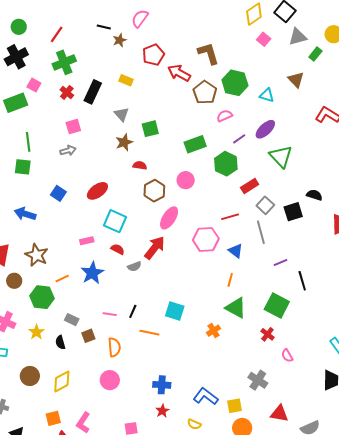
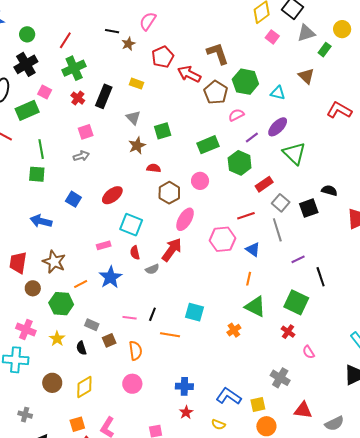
red semicircle: (118, 249) -> (135, 253), turned -128

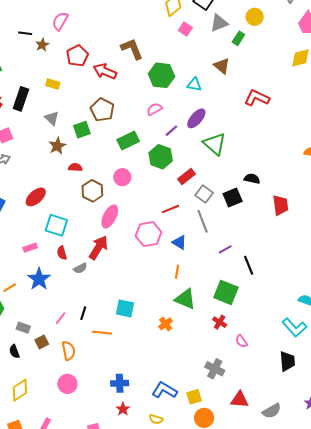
brown pentagon: (216, 92) -> (102, 110), moved
pink line: (130, 318) -> (61, 318), turned -56

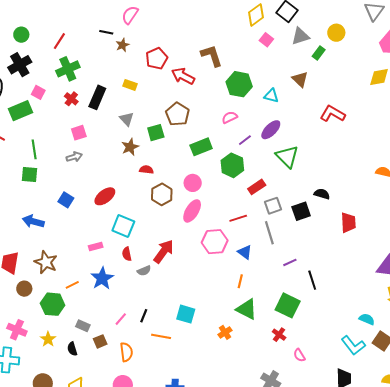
pink semicircle: (60, 21) -> (130, 15), moved
gray square: (204, 194) -> (273, 206), turned 30
pink ellipse: (110, 216) -> (192, 211), moved

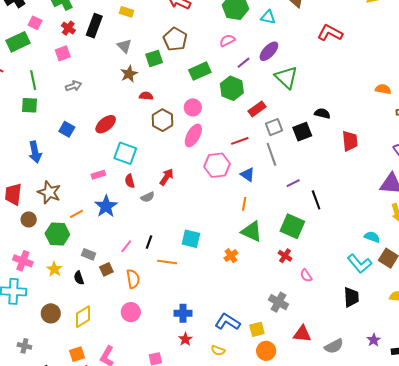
pink square: (79, 133) -> (63, 53), moved
blue arrow: (33, 221) -> (35, 152), turned -115
red arrow: (164, 251) -> (167, 177), size x0.7

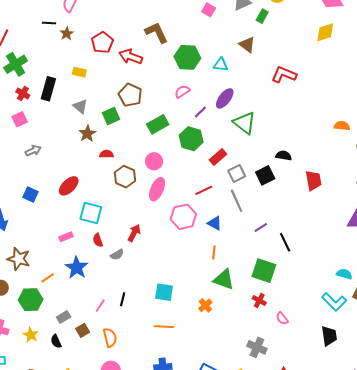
gray rectangle: (89, 254) -> (64, 317), turned -48
orange line: (167, 262) -> (164, 327), moved

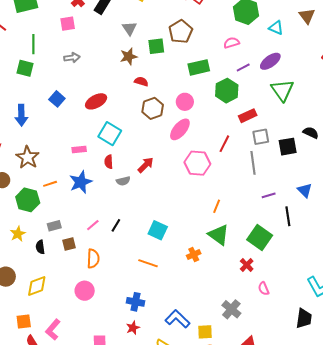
red line: (204, 190) -> (224, 144), turned -54
blue triangle: (215, 223) -> (305, 190), moved

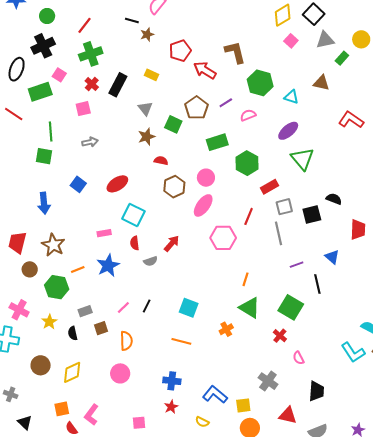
brown triangle: (307, 16) -> (321, 83), turned -36
green square: (156, 46) -> (173, 124), turned 36
purple line: (243, 68) -> (226, 103), moved
black trapezoid: (304, 318) -> (316, 391), moved

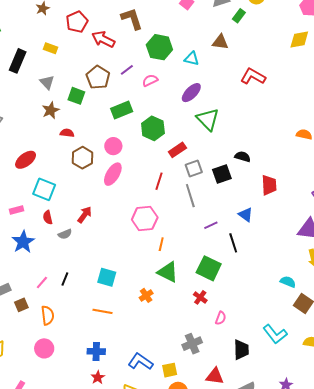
pink hexagon: (223, 238) -> (145, 219), moved
cyan L-shape: (353, 352) -> (275, 334), moved
pink semicircle: (299, 358) -> (221, 318), turned -128
gray cross: (268, 381) -> (192, 344), turned 36

